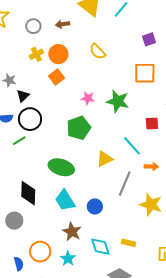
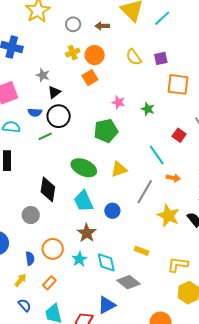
purple square: (149, 39) -> (161, 58), moved
green star: (118, 101) -> (148, 109), size x0.6
red square: (152, 124) -> (179, 135), turned 32
yellow triangle: (105, 159) -> (119, 169), moved
cyan diamond: (100, 247) -> (106, 262), moved

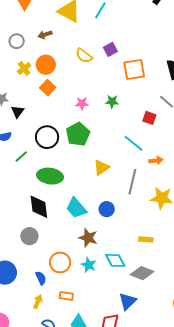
black circle: (59, 116) -> (47, 137), moved
green ellipse: (84, 168) -> (50, 176), moved
orange rectangle: (49, 283) -> (66, 296), turned 72

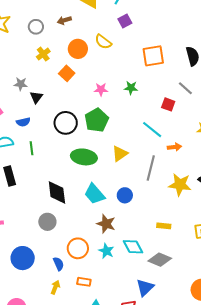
purple square: (110, 49) -> (125, 21), moved
orange circle: (46, 65) -> (78, 49), moved
green line: (21, 157) -> (31, 148), moved, turned -56
green ellipse: (50, 176) -> (84, 157), moved

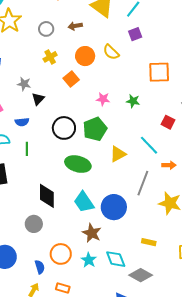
yellow triangle: (120, 154) -> (118, 154), moved
blue circle: (125, 195) -> (114, 207), size x1.6

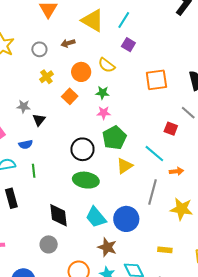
purple square: (135, 34) -> (128, 45), turned -32
green star: (133, 101) -> (103, 93), moved
black circle: (64, 128) -> (82, 149), moved
green pentagon: (95, 129) -> (114, 138), moved

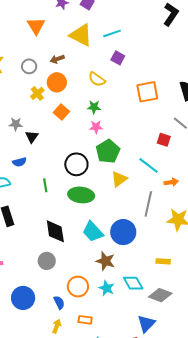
cyan line: (124, 20) -> (112, 33), turned 42
orange circle: (81, 72) -> (57, 82), moved
green line: (34, 171) -> (45, 185), moved

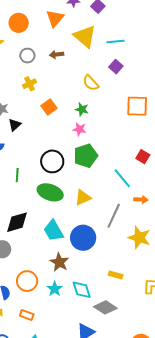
orange triangle: (36, 26) -> (55, 18), moved
orange circle: (57, 82) -> (19, 23), moved
yellow triangle: (119, 179) -> (83, 198), moved
black diamond: (55, 231) -> (17, 222), turned 70

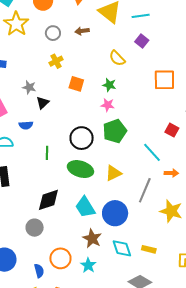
orange square: (49, 107) -> (76, 84), turned -35
cyan diamond: (82, 290) -> (122, 248), moved

